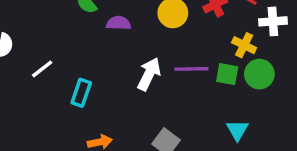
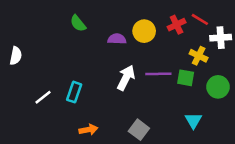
purple semicircle: (119, 23) -> (117, 39), moved
white line: (42, 69) -> (43, 97), moved
green circle: (259, 74) -> (218, 87), moved

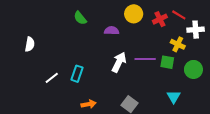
yellow circle: (144, 31) -> (134, 14), moved

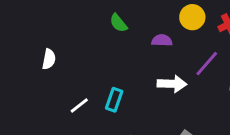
purple line: (145, 59) -> (207, 64), moved, turned -48
white arrow: (119, 62) -> (172, 84), turned 66

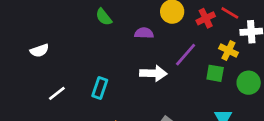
white semicircle: (49, 59) -> (39, 50), turned 60
white line: (79, 106) -> (57, 93), moved

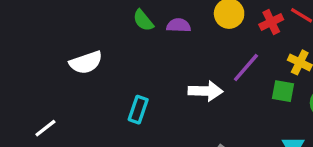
purple semicircle: (144, 33) -> (179, 25), moved
white semicircle: (39, 50) -> (86, 62), moved, size x1.4
white line: (57, 93) -> (45, 128), moved

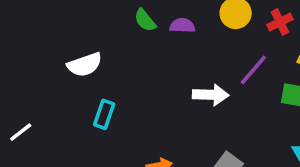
cyan rectangle: (138, 110) -> (104, 114), moved
white line: (45, 128) -> (21, 132), moved

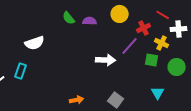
red cross: (280, 22) -> (144, 28), moved
cyan rectangle: (104, 114) -> (21, 71), moved

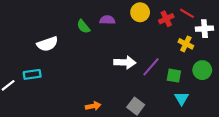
green semicircle: (69, 18) -> (83, 26), moved
red cross: (144, 28) -> (166, 19), moved
purple line: (130, 46) -> (151, 67), moved
green square: (152, 60) -> (174, 76), moved
cyan rectangle: (21, 71) -> (32, 74), turned 63

